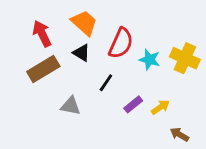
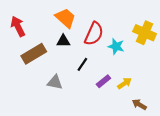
red arrow: (42, 34) -> (18, 26), moved
black triangle: (81, 53) -> (63, 41), turned -32
yellow cross: (185, 58) -> (145, 33), moved

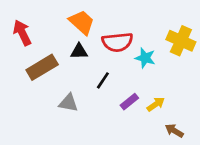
red semicircle: (94, 34) -> (117, 42), turned 60

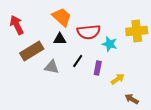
yellow cross: (181, 41) -> (137, 31), turned -30
purple rectangle: (129, 102) -> (98, 68), moved, turned -40
gray triangle: (68, 103) -> (52, 67), moved

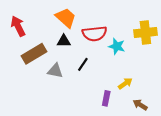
purple rectangle: (98, 68) -> (106, 98), moved

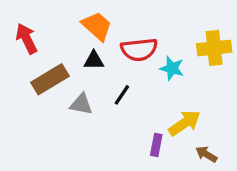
yellow arrow: (125, 83) -> (184, 123), size x1.5

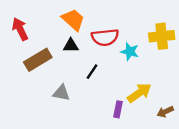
gray triangle: (81, 104) -> (61, 93), moved
brown arrow: (206, 154) -> (165, 112), moved, turned -56

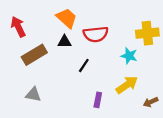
cyan star: (130, 52) -> (129, 56), moved
gray triangle: (61, 93) -> (33, 95), moved
purple rectangle: (118, 109) -> (98, 100), moved

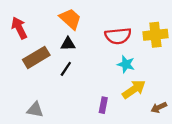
red semicircle: (96, 34) -> (118, 36), moved
cyan star: (129, 56) -> (126, 64), moved
black line: (84, 65) -> (66, 69), moved
gray triangle: (33, 95) -> (35, 110), moved

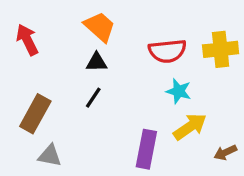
brown rectangle: (36, 57) -> (35, 114), moved, turned -30
purple rectangle: (103, 105) -> (146, 149), size x1.6

